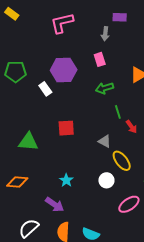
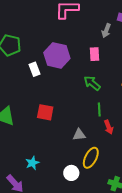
green arrow: (104, 88) -> (92, 83), turned 42
gray triangle: (105, 141) -> (79, 135), turned -48
yellow ellipse: (122, 161) -> (91, 158), turned 50

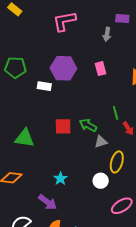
pink rectangle: (95, 54) -> (101, 69), moved
white rectangle: (35, 69) -> (44, 86), turned -48
green arrow: (92, 83) -> (88, 125), moved

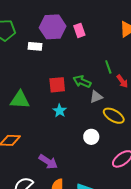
pink rectangle: (101, 69) -> (79, 30), moved
yellow ellipse: (117, 162) -> (114, 116), turned -70
cyan star: (60, 179) -> (60, 111), moved
white circle: (101, 181) -> (91, 137), moved

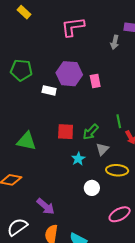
green arrow: (82, 82) -> (91, 132), turned -78
gray triangle: (96, 97) -> (102, 149), turned -32
cyan star: (60, 111) -> (78, 159), moved
yellow ellipse: (114, 116) -> (117, 170), turned -35

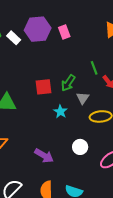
white rectangle: (49, 90) -> (14, 38), moved, turned 40
white circle: (92, 188) -> (80, 147), moved
purple arrow: (46, 206) -> (44, 156), moved

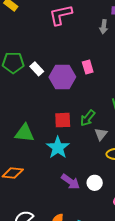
purple hexagon: (38, 29) -> (62, 77), moved
cyan star: (60, 112) -> (58, 148), moved, size x1.6
purple arrow: (44, 156) -> (70, 182), moved

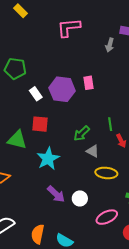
white rectangle: (37, 69) -> (36, 94), moved
red square: (63, 120) -> (40, 124), moved
gray triangle: (101, 134) -> (93, 151), turned -48

